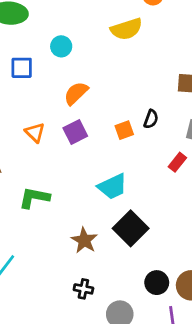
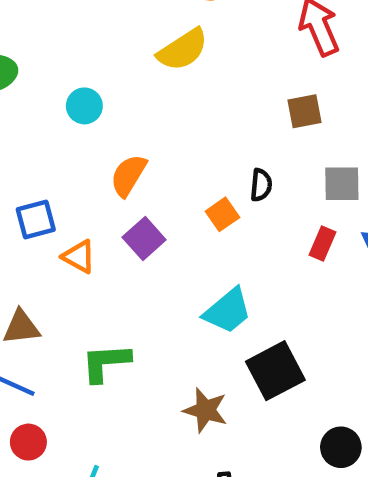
blue square: (22, 68) -> (36, 219), moved
black square: (131, 228) -> (275, 371), turned 32

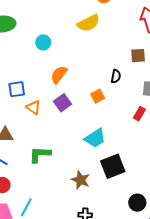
black semicircle: (261, 185) -> (116, 76), moved

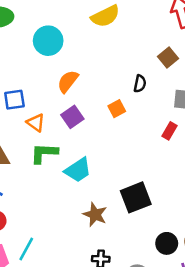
cyan circle: (43, 42) -> (48, 41), size x1.5
brown square: (138, 56) -> (168, 58), turned -35
cyan trapezoid: (95, 138) -> (78, 170), moved
green L-shape: (40, 154) -> (44, 153), moved

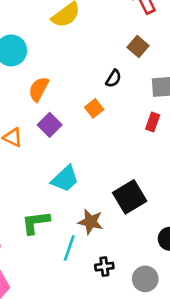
black semicircle: (140, 84) -> (113, 79), turned 30
green L-shape: (44, 153) -> (36, 222), moved
cyan line: (26, 249) -> (69, 248), moved

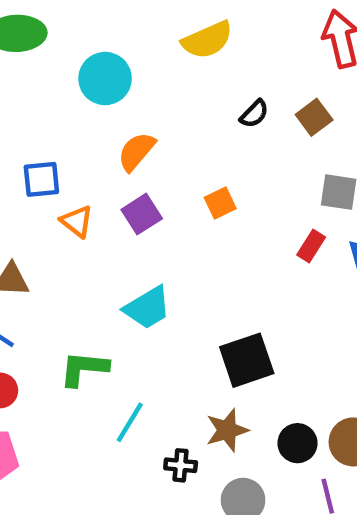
black semicircle: (113, 79) -> (254, 114), moved
brown star: (91, 222) -> (227, 430), moved, turned 30

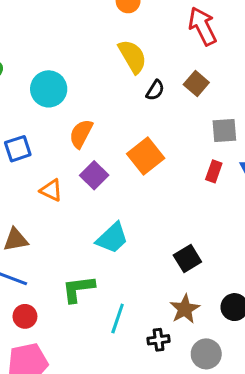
yellow semicircle: (207, 40) -> (132, 56), moved, turned -84
blue square: (41, 179) -> (18, 149), moved
orange square: (220, 203) -> (146, 156), size x1.6
black square: (247, 360) -> (187, 258), size x0.7

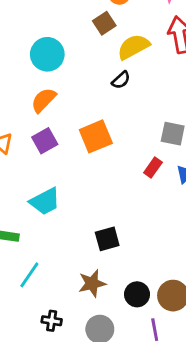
yellow semicircle: (132, 56) -> (133, 47), moved, turned -104
brown square: (196, 84) -> (104, 23), moved
cyan circle: (49, 89) -> (47, 54), moved
black cross: (159, 340) -> (52, 321), moved

